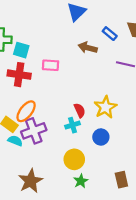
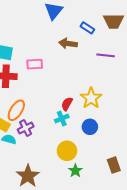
red semicircle: (80, 110) -> (67, 104), turned -120
purple cross: (34, 131) -> (26, 128), size x0.7

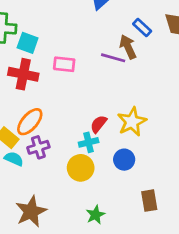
brown arrow: (68, 43) -> (128, 47), moved, turned 48
purple line: (106, 55) -> (113, 58), moved
yellow circle: (67, 151) -> (81, 168), moved
brown rectangle: (114, 165) -> (149, 201), moved

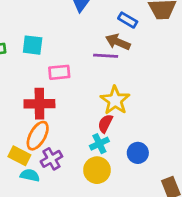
cyan square: (28, 43) -> (33, 45), moved
brown arrow: (128, 47) -> (118, 42), turned -30
red cross: (23, 74) -> (39, 104), moved
yellow star: (132, 122) -> (115, 100), moved

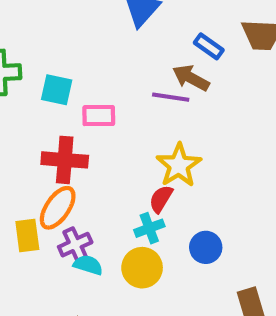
cyan square: (33, 45) -> (57, 90), moved
yellow rectangle: (19, 156) -> (27, 235), turned 50
cyan semicircle: (30, 175) -> (88, 265), moved

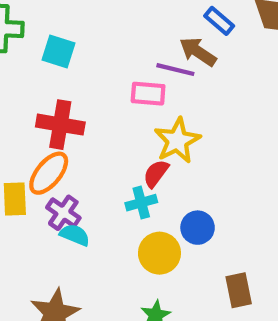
pink rectangle: (99, 116) -> (148, 94), moved
purple cross: (75, 245) -> (63, 213), turned -36
yellow circle: (142, 268) -> (159, 253), moved

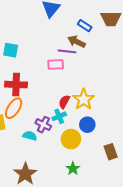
yellow star: (177, 141) -> (84, 99), moved
purple cross: (63, 213) -> (43, 125), moved

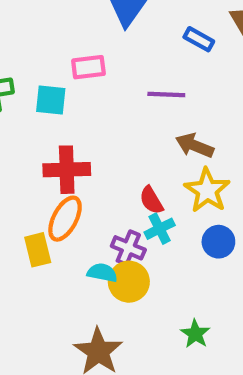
brown arrow: (77, 42) -> (195, 146), moved
pink rectangle: (56, 64) -> (88, 67), moved
red semicircle: (64, 102) -> (151, 200), moved, turned -56
yellow circle: (71, 139) -> (129, 282), moved

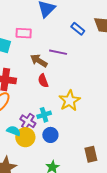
brown arrow: (195, 146) -> (39, 61), moved
red semicircle: (151, 200) -> (43, 81), moved
blue circle: (218, 242) -> (50, 135), moved

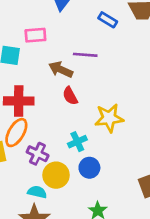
yellow star: (70, 101) -> (109, 118), turned 30
purple cross: (28, 121) -> (38, 154), moved
cyan semicircle: (14, 131) -> (37, 192), moved

